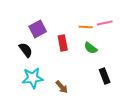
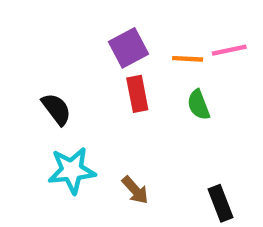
purple square: (38, 29) -> (129, 48), moved
green semicircle: (91, 48) -> (199, 105), turned 32
black rectangle: (105, 76) -> (220, 203), moved

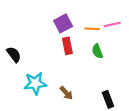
black semicircle: (56, 109) -> (14, 54), moved

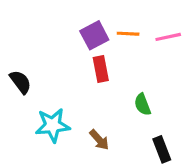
orange line: (92, 29) -> (128, 34), moved
green semicircle: (97, 51) -> (143, 104), moved

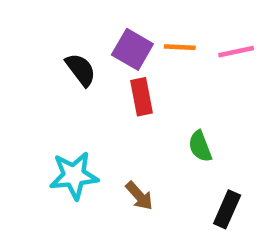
purple square: (94, 35) -> (132, 49), turned -32
black semicircle: (20, 82) -> (81, 70), moved
black rectangle: (162, 149) -> (227, 209), turned 45

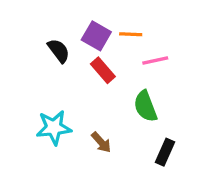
pink line: (236, 52) -> (155, 60), moved
red rectangle: (141, 97) -> (103, 70), turned -30
green semicircle: (200, 146) -> (145, 106), size x1.4

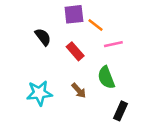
orange line: (131, 34) -> (95, 25), turned 35
purple square: (96, 36) -> (74, 14), moved, turned -36
brown arrow: (101, 142) -> (79, 91), moved

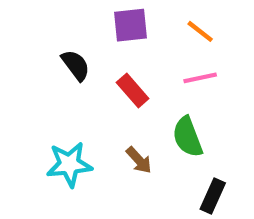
orange line: (95, 25) -> (200, 31), moved

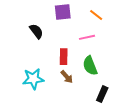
pink line: (200, 78) -> (87, 37), moved
red rectangle: (133, 91) -> (64, 57), moved, turned 42

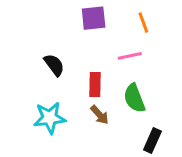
orange line: (96, 15) -> (143, 23), turned 32
black semicircle: (36, 31) -> (54, 65), moved

